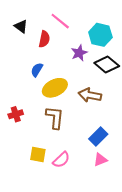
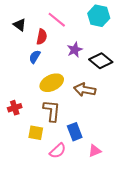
cyan hexagon: (100, 35) -> (99, 16), moved
blue semicircle: (37, 70) -> (35, 57), moved
blue rectangle: (98, 136) -> (75, 132), moved, turned -66
yellow square: (38, 154) -> (36, 133), moved

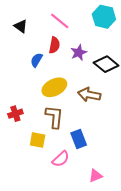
red semicircle: (42, 37) -> (54, 45), moved
pink triangle: (95, 151) -> (95, 176), moved

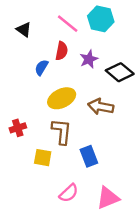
cyan hexagon: (104, 17) -> (101, 19), moved
pink semicircle: (61, 159) -> (69, 193), moved
pink triangle: (95, 176) -> (108, 198), size x1.5

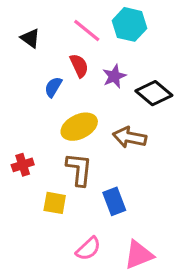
red semicircle: (62, 51) -> (79, 66), turned -36

